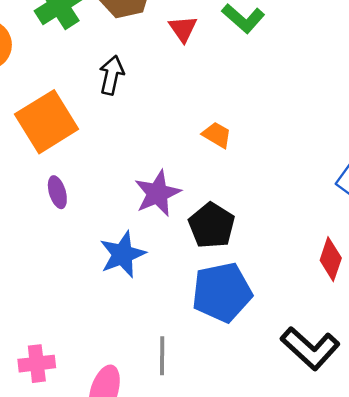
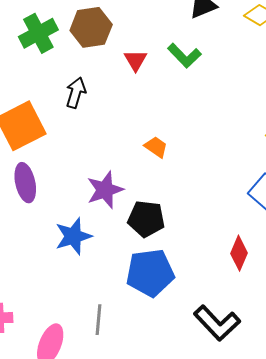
purple ellipse: (57, 192) -> (25, 183), size x1.5
black pentagon: (212, 225) -> (146, 219), turned -30

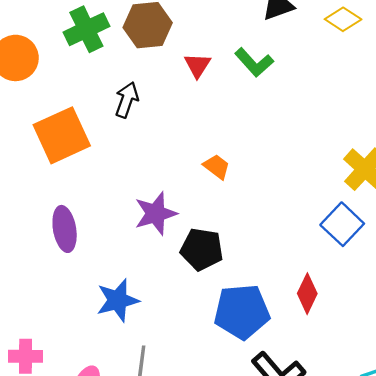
purple ellipse: (25, 183) -> (65, 229), moved
blue star: (73, 236) -> (118, 300), moved
blue pentagon: (150, 273) -> (242, 312), moved

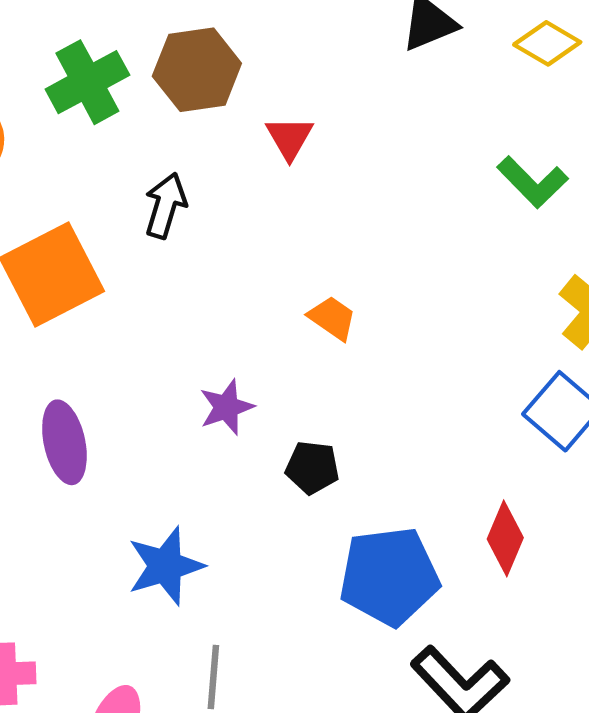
green L-shape: (254, 62) -> (533, 182), moved
purple star: (156, 214) -> (226, 407), size x0.7
black pentagon: (202, 249) -> (312, 467), size x0.7

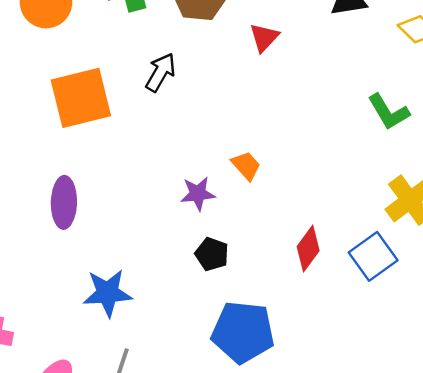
red triangle: (290, 138) -> (264, 37), moved
purple star: (226, 407) -> (198, 194), moved
red diamond: (505, 538) -> (308, 249), moved

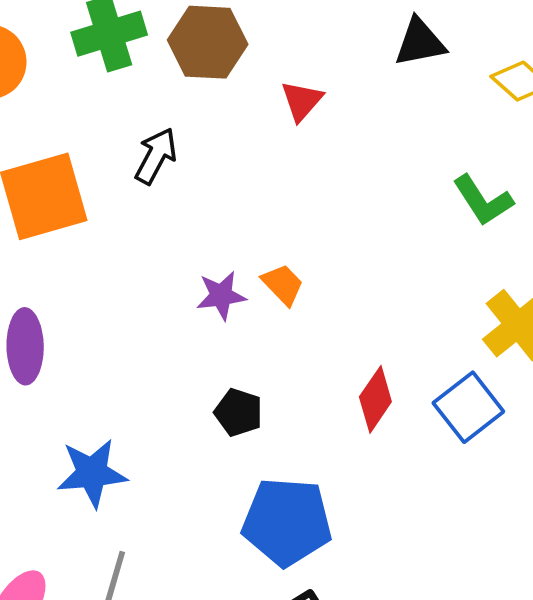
purple star: (198, 194) -> (221, 296), moved

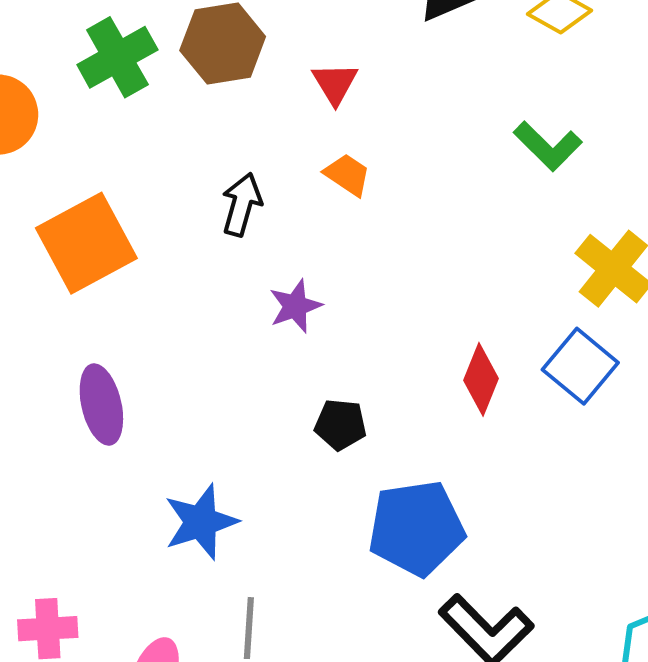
black arrow: (156, 156) -> (242, 205), moved
orange trapezoid: (283, 284) -> (347, 175), moved

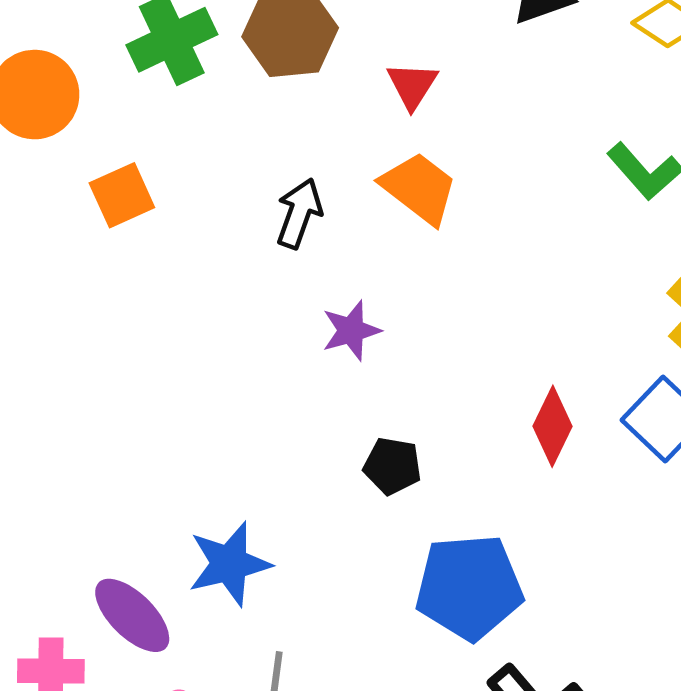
orange trapezoid: (347, 175) -> (419, 188), size x1.5
orange square: (86, 243) -> (122, 195), moved, size x0.6
purple ellipse: (101, 405) -> (132, 615), moved, turned -36

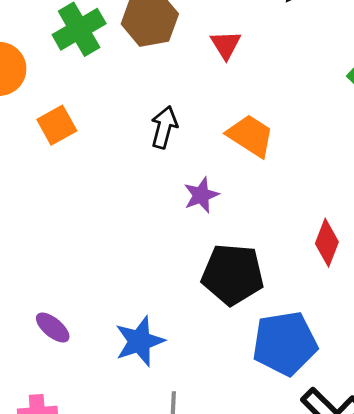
orange trapezoid: (419, 188) -> (250, 136), moved
black pentagon: (392, 466) -> (233, 274), size x1.8
purple ellipse: (132, 615) -> (53, 328), moved, size x0.7

